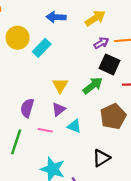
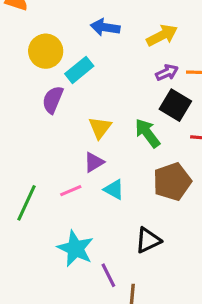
green arrow: (93, 86) -> (147, 133), turned -96
purple semicircle: (27, 108) -> (53, 100), moved
pink line: (45, 130) -> (71, 191), turned -40

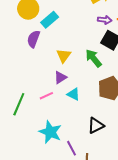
purple arrow: (167, 73) -> (105, 20), turned 32

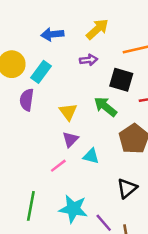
purple arrow: (105, 20) -> (89, 60), moved
green line: (19, 104) -> (31, 206), moved

